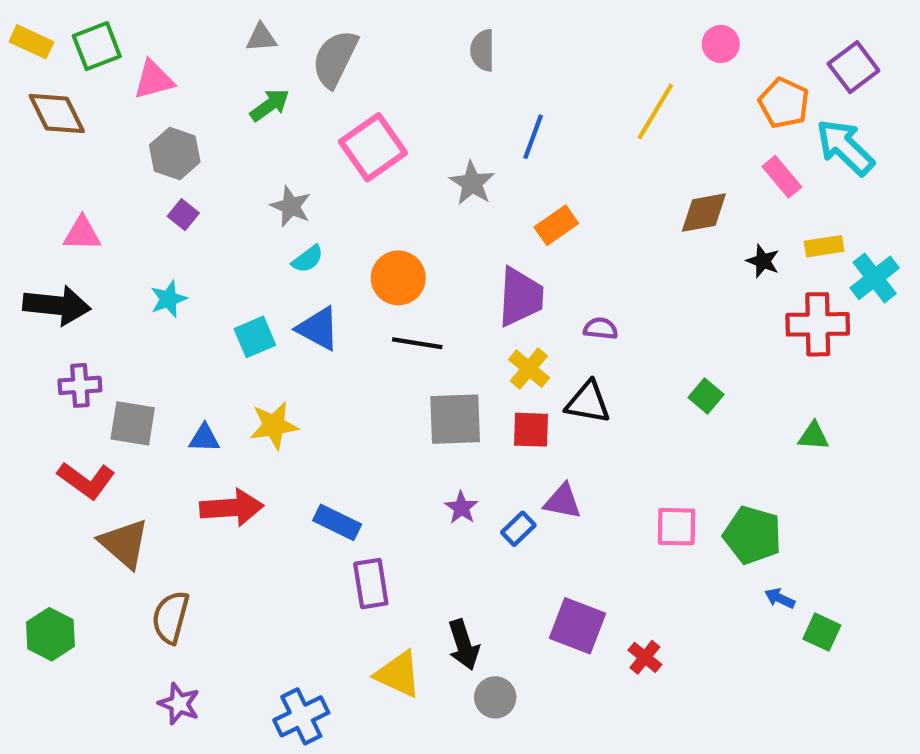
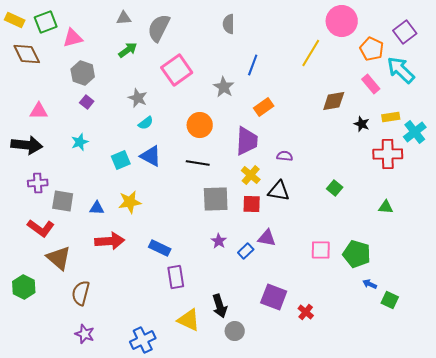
pink circle: (721, 44) -> (342, 21), size x1.8
orange circle: (398, 278) -> (200, 125), moved
green hexagon: (50, 634) -> (24, 287), moved

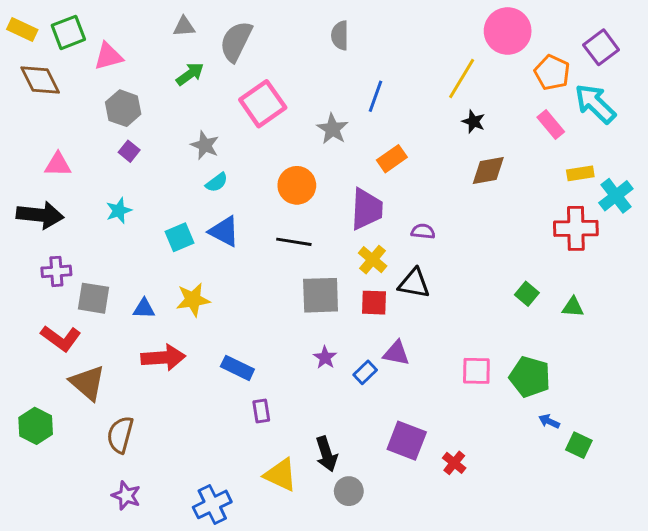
brown diamond: (334, 101) -> (488, 171), moved
black star: (362, 124) -> (473, 122), moved
green square: (335, 188) -> (527, 294), moved
purple rectangle: (176, 277) -> (261, 411), size x0.7

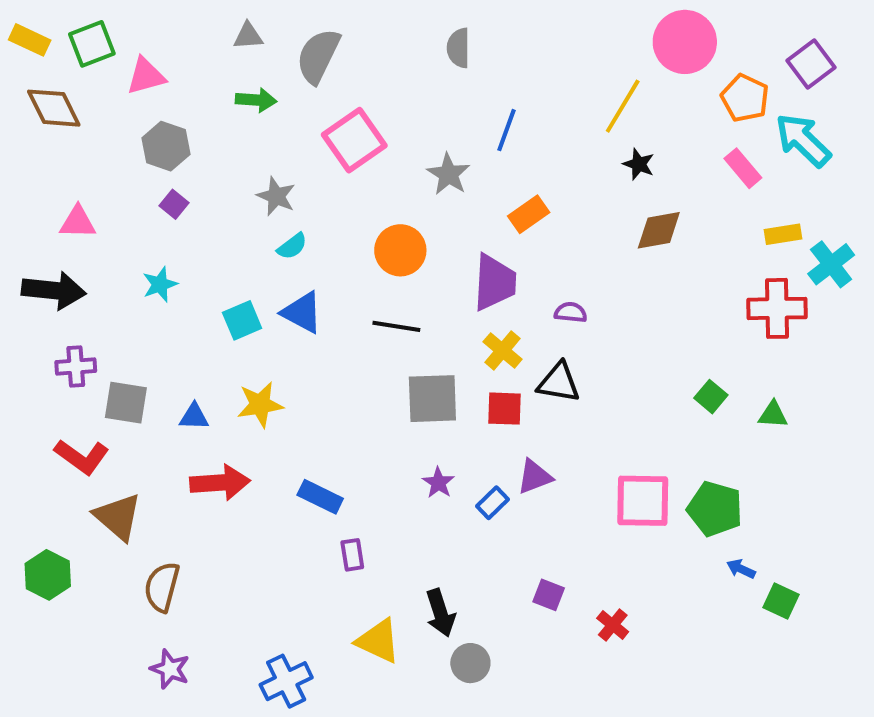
green arrow: (190, 74) -> (256, 100), turned 40
purple triangle: (396, 353) -> (535, 477), turned -32
pink square: (476, 371) -> (643, 501), size x1.4
purple square: (407, 441) -> (549, 595), size x0.6

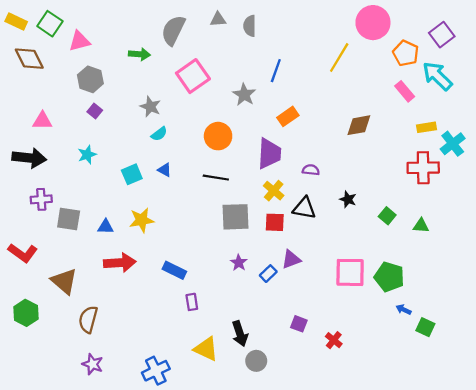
gray triangle: (248, 36) -> (218, 19), moved
green square: (92, 44) -> (50, 24), turned -35
black star: (639, 164) -> (348, 199), moved
blue triangle: (302, 312) -> (165, 170), size x0.6
red L-shape: (82, 457) -> (23, 253), moved

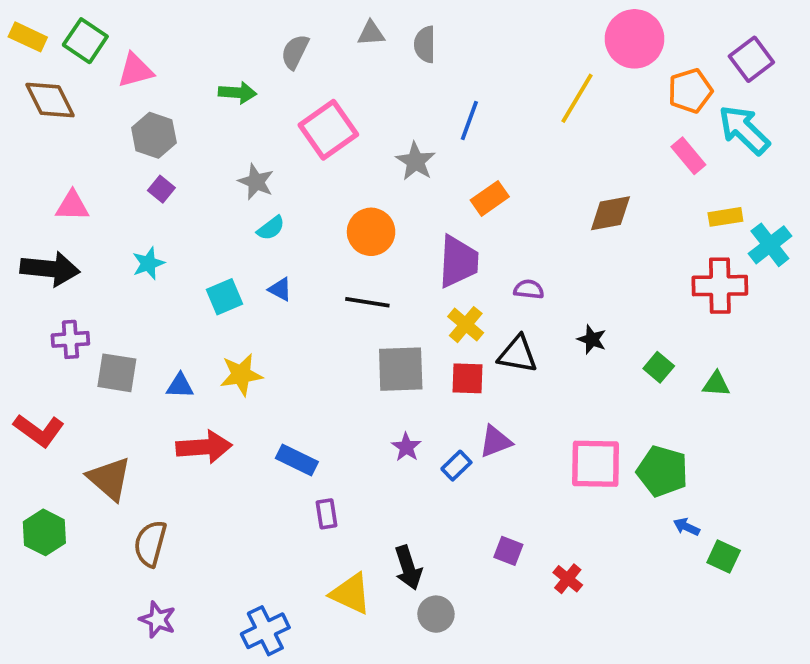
gray semicircle: (173, 30) -> (295, 52), size x0.7
orange pentagon: (406, 53) -> (690, 91), turned 30

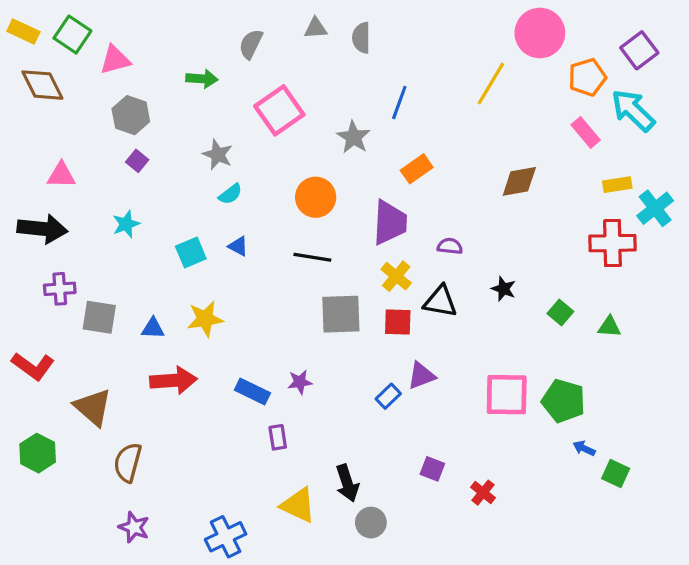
purple star: (406, 447) -> (300, 382), moved, turned 30

